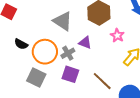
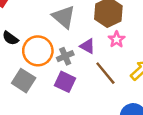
pink star: (117, 35) -> (117, 39), moved
brown line: (102, 81) -> (105, 73), moved

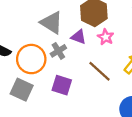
purple triangle: (87, 46) -> (78, 37), moved
gray cross: (65, 56) -> (58, 51), moved

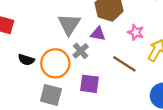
gray triangle: (51, 23) -> (69, 24), turned 40
pink star: (106, 37) -> (136, 32), moved

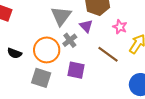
purple triangle: (98, 34) -> (86, 26), turned 32
black semicircle: (26, 60) -> (14, 53), moved

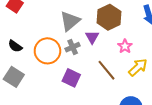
gray square: (41, 78) -> (14, 77), moved

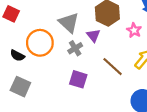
gray triangle: (70, 21) -> (69, 23), turned -30
pink star: (125, 46) -> (134, 30), moved
orange circle: (47, 51) -> (40, 43), moved

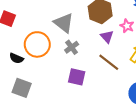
purple triangle: (93, 35) -> (107, 37), moved

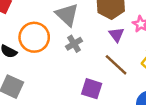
purple square: (77, 77) -> (92, 89), moved

